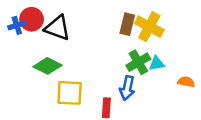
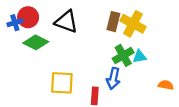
black triangle: (57, 28) -> (66, 22), moved
green diamond: (47, 66) -> (36, 42), moved
orange semicircle: (186, 82) -> (166, 85), moved

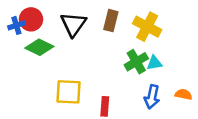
black triangle: (66, 22) -> (73, 24), turned 45
brown rectangle: (113, 22) -> (111, 21), moved
blue arrow: (113, 78) -> (152, 97), moved

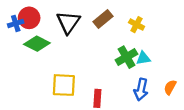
brown rectangle: (111, 21) -> (103, 19), turned 36
yellow cross: (147, 27) -> (137, 25), size x0.6
orange semicircle: (183, 94) -> (170, 87), turned -72

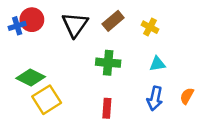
green diamond: (37, 44) -> (31, 77), moved
green cross: (126, 57) -> (108, 63), moved, turned 35
yellow square: (64, 85) -> (47, 100), moved, turned -35

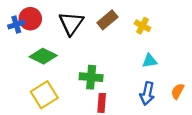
green cross: (108, 63) -> (91, 77), moved
green diamond: (31, 77) -> (43, 56), moved

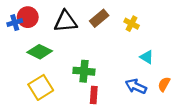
black triangle: (71, 23) -> (66, 21), turned 50
cyan triangle: (150, 61) -> (147, 57), moved, turned 40
blue arrow: (147, 94) -> (136, 86), turned 102

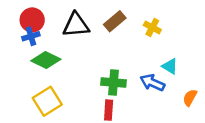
blue cross: (15, 23) -> (31, 36), moved
green cross: (84, 71) -> (114, 83), moved
blue arrow: (136, 86) -> (152, 83), moved

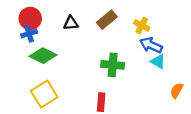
black triangle: (76, 25) -> (71, 23), size x0.6
green cross: (114, 83) -> (113, 65), moved
blue arrow: (152, 83) -> (151, 45), moved

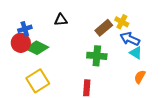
red circle: (30, 18) -> (21, 43), moved
brown rectangle: (107, 20) -> (104, 28), moved
orange semicircle: (177, 90) -> (140, 77), moved

